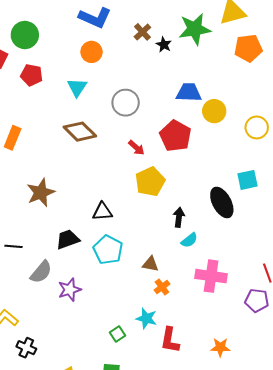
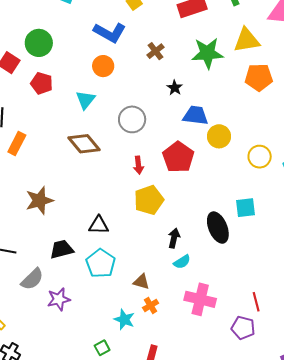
black star: (164, 45) -> (175, 88), moved
red arrow: (136, 148) -> (138, 165), turned 36
cyan star: (146, 318) -> (124, 319), moved

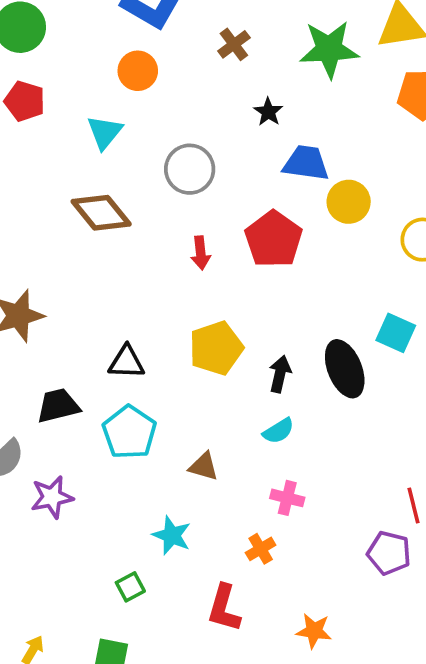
yellow pentagon: (149, 200) -> (216, 348), moved
cyan square: (245, 208) -> (396, 333), turned 30
black arrow: (174, 238) -> (280, 374), moved
pink cross: (200, 299) -> (287, 498), moved, size x0.6
orange cross: (151, 305) -> (261, 549), moved

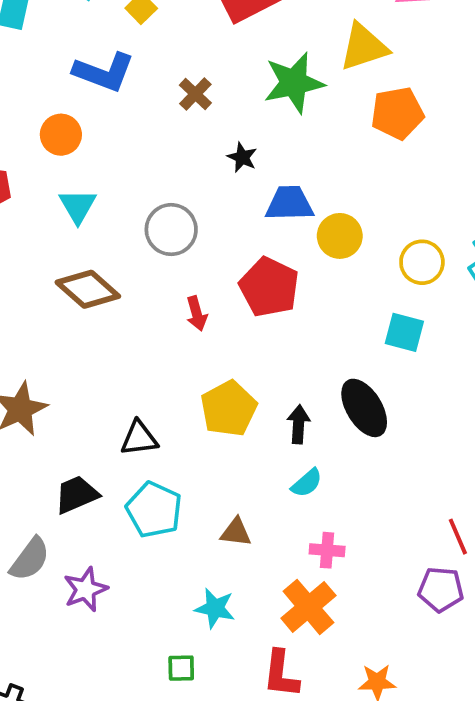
orange circle: (138, 71) -> (61, 135), moved
cyan square: (396, 333) -> (404, 332), moved
orange cross: (261, 549) -> (308, 607), size x1.8
green square: (130, 587) -> (181, 668), turned 36

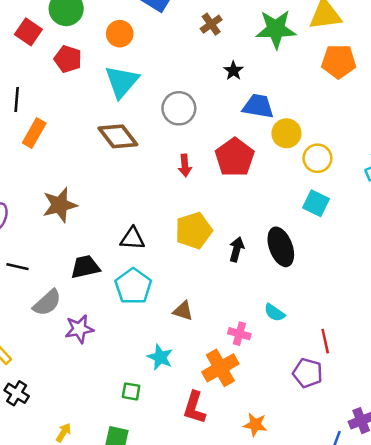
cyan triangle: (78, 206) -> (122, 82), size x1.4
yellow circle: (422, 262) -> (317, 158), moved
cyan semicircle: (307, 483) -> (274, 313), moved, turned 65

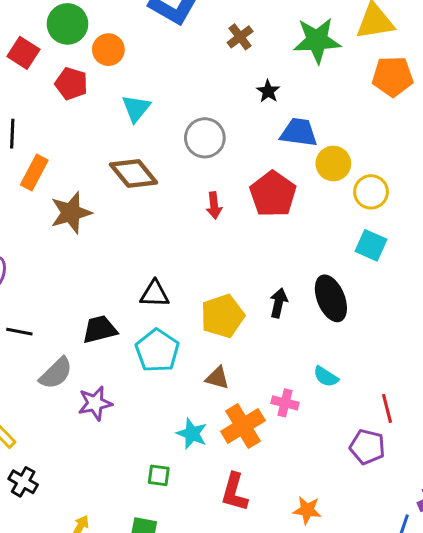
orange circle: (120, 34) -> (108, 50), moved
cyan triangle: (122, 82) -> (136, 108), size x0.7
brown star: (60, 205) -> (71, 213), moved
yellow pentagon: (194, 230) -> (223, 316), moved
orange cross: (220, 368) -> (243, 426), moved

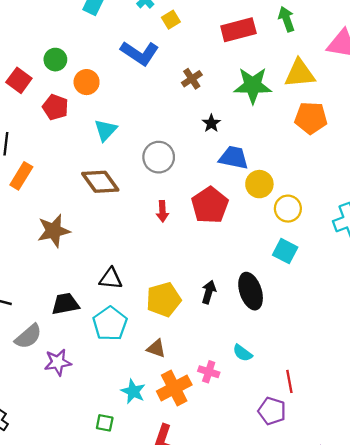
green circle: (67, 24) -> (55, 60), size x0.7
brown star: (71, 213) -> (54, 231), moved

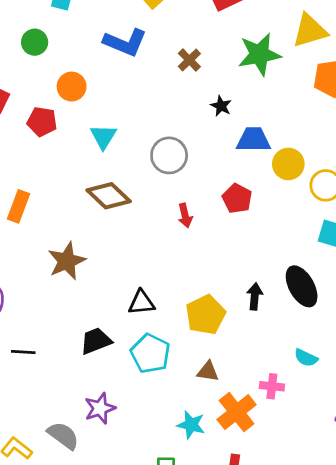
green circle: (55, 60) -> (35, 42), moved
red pentagon: (210, 205) -> (237, 199), size x0.7
gray semicircle: (28, 336) -> (63, 436), moved, turned -92

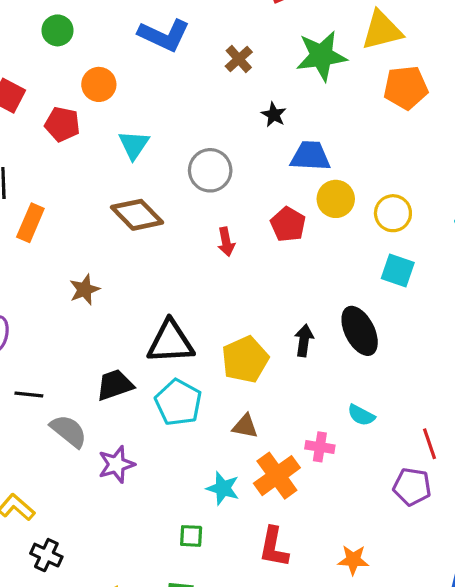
yellow circle: (288, 164) -> (336, 199), moved
brown star: (67, 261) -> (85, 290), size x0.7
black triangle: (141, 303) -> (170, 342), size x1.5
gray semicircle: (63, 436) -> (69, 431), moved

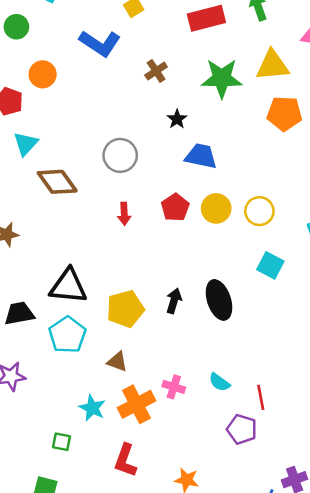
cyan triangle: (134, 145) -> (26, 144), moved
yellow circle: (336, 199) -> (216, 208), moved
cyan square: (398, 270) -> (270, 265), moved
cyan semicircle: (361, 415) -> (219, 382), moved

